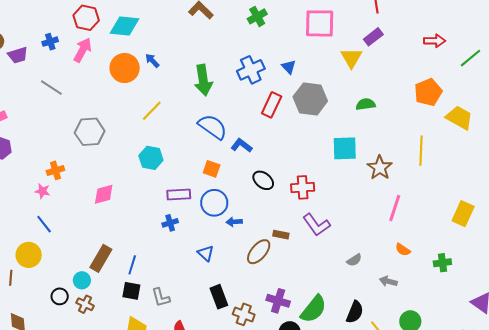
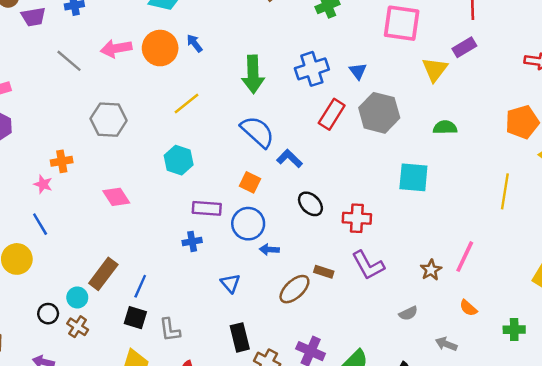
pink arrow: (83, 50) -> (116, 48), moved, turned -135
brown star: (380, 168) -> (431, 270), moved, size x0.7
pink diamond: (104, 194) -> (116, 197), turned 65

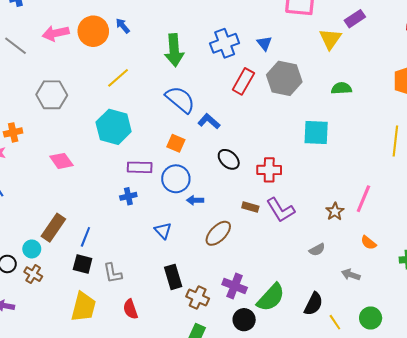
cyan hexagon: (179, 160) -> (114, 127), size x1.4
brown rectangle: (324, 272) -> (250, 207), moved

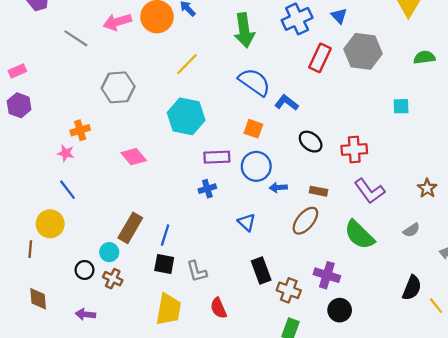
cyan square: (316, 133) -> (401, 106), size x0.6
brown rectangle: (250, 207) -> (318, 191), moved
green semicircle: (271, 297) -> (359, 235), moved, turned 96

